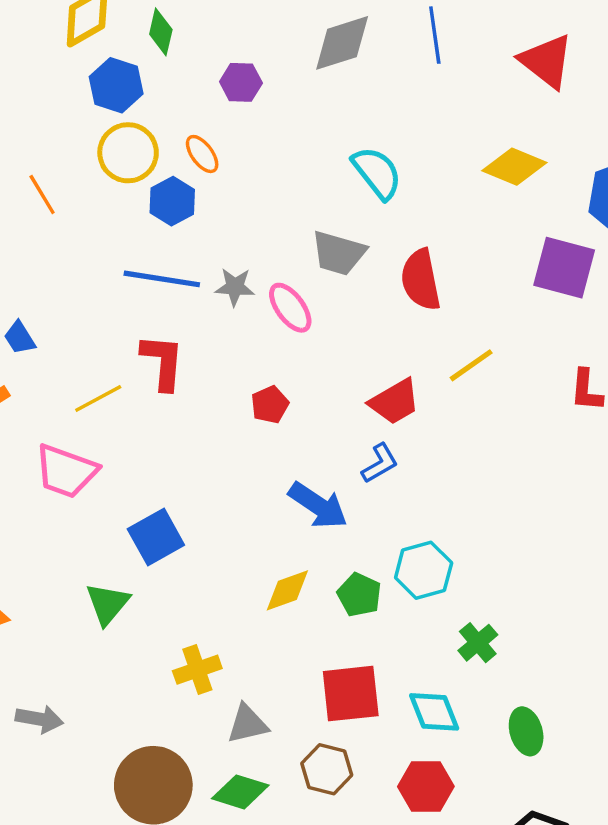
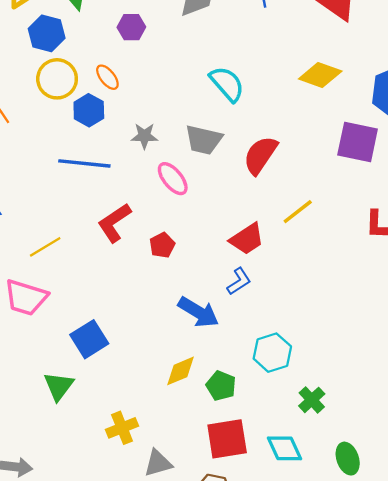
red semicircle: (421, 280) -> (260, 155), turned 48
gray star: (235, 287) -> (144, 136), moved
red L-shape: (163, 362) -> (114, 223), moved, turned -126
green pentagon: (359, 595) -> (221, 386), moved

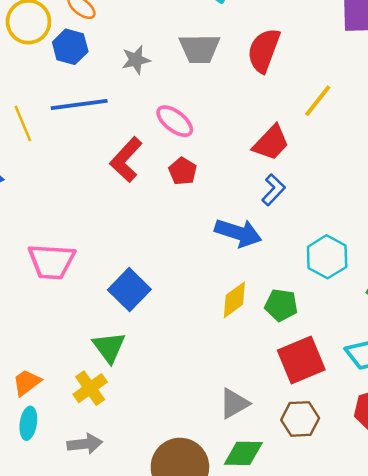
pink ellipse: (173, 179) -> (175, 121), moved
yellow line: (45, 247) -> (23, 123), moved, turned -68
yellow cross: (122, 428) -> (90, 388), moved

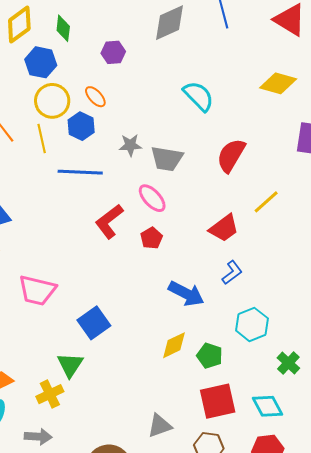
gray trapezoid: (200, 49) -> (167, 159), moved
yellow line: (23, 123) -> (42, 138), moved
blue L-shape: (273, 190) -> (232, 273), moved

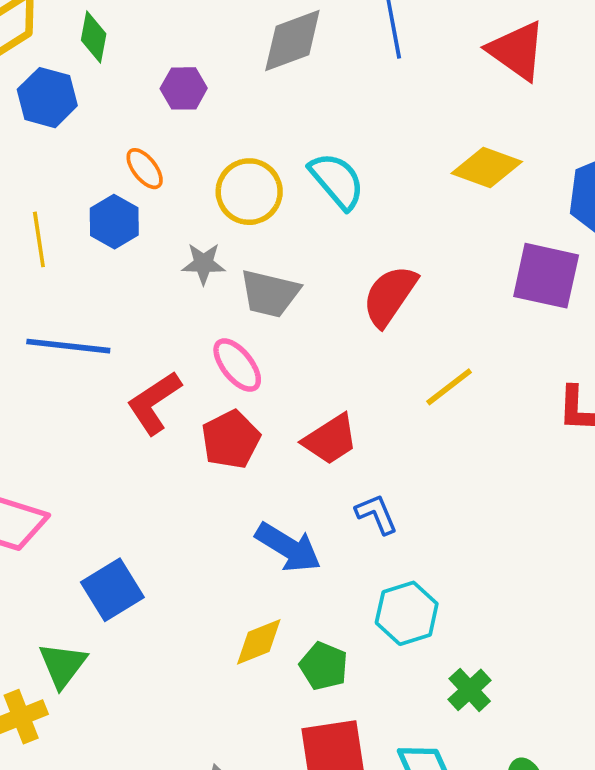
yellow circle: (52, 101) -> (249, 192), moved
blue line: (80, 172) -> (68, 346), moved
red trapezoid: (224, 228) -> (330, 439), moved
red pentagon: (151, 238) -> (231, 439), size x1.4
blue L-shape: (232, 273) -> (376, 514), turned -80

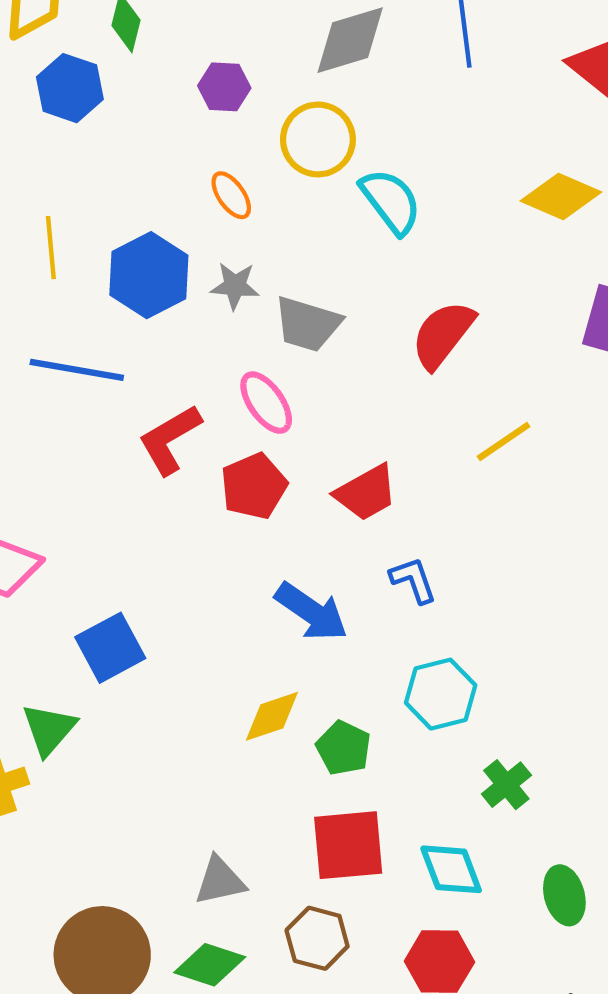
orange ellipse: (145, 169) -> (231, 195), moved
yellow circle: (249, 192) -> (318, 139), moved
blue hexagon: (114, 222) -> (149, 275), moved, size x1.4

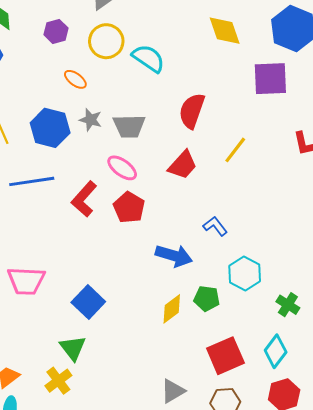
yellow diamond: (561, 196) -> (225, 31), turned 66
gray star: (235, 286) -> (91, 120), turned 30
red trapezoid: (366, 493) -> (183, 165), moved
green pentagon: (344, 748) -> (207, 299), moved
cyan diamond: (451, 869) -> (276, 351), turned 76

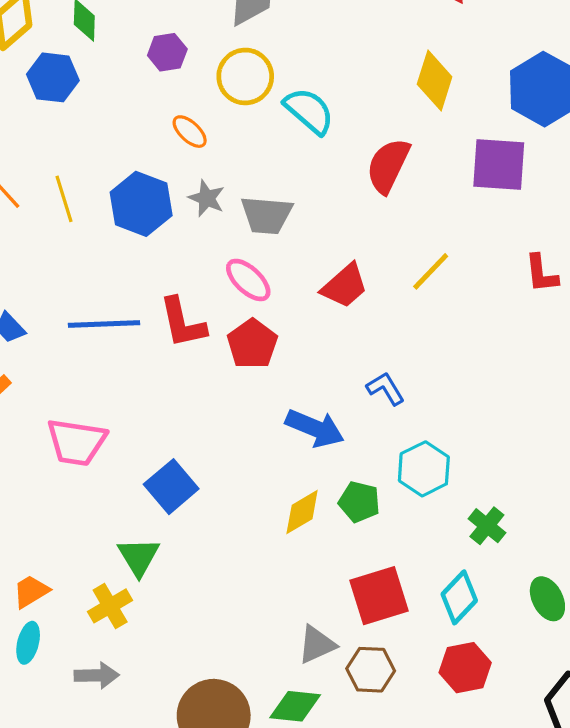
yellow diamond: (225, 31) -> (435, 80), turned 30
red semicircle: (192, 111) -> (388, 166), moved
blue line: (32, 181) -> (104, 324), moved
red L-shape: (84, 199) -> (183, 323), turned -60
gray triangle: (173, 391) -> (317, 645), moved

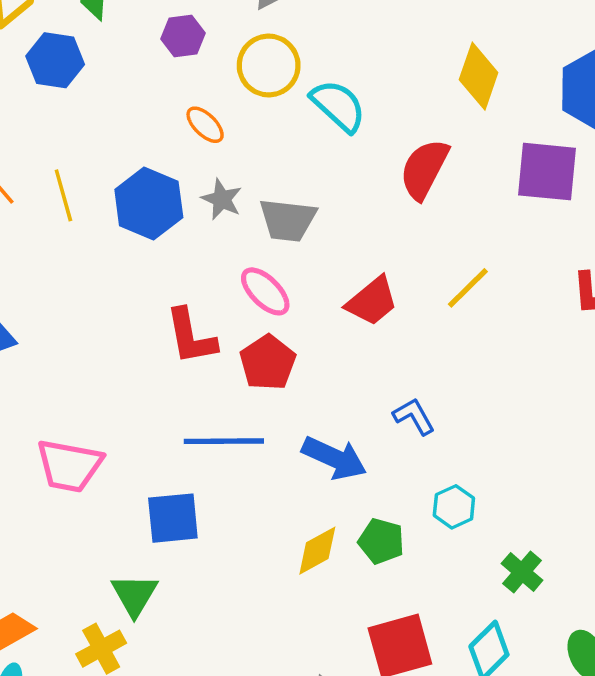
blue line: (104, 324) -> (224, 441), moved
cyan hexagon: (424, 469) -> (454, 507), size x0.7
blue square: (171, 487) -> (173, 518), turned 33

